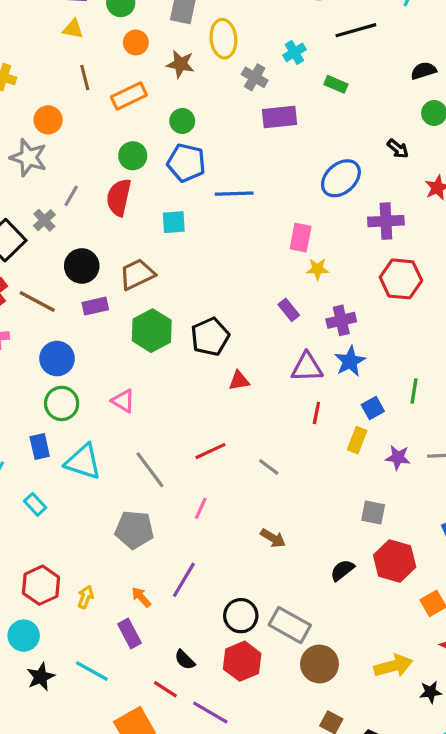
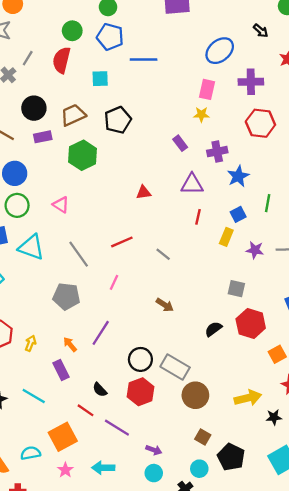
pink rectangle: (301, 238) -> (207, 89), moved
black pentagon: (210, 337) -> (118, 120), moved
blue star: (350, 361) -> (238, 176), moved

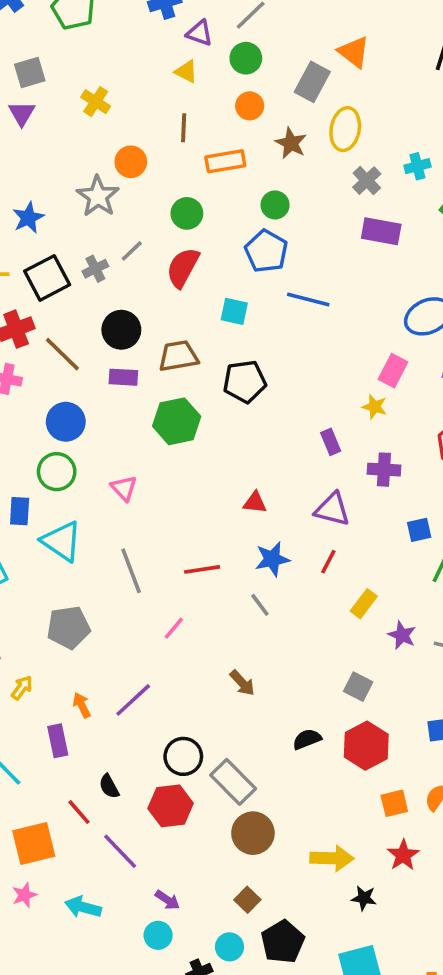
green circle: (72, 31) -> (187, 213), moved
blue star: (238, 176) -> (272, 559), moved
blue square: (238, 214) -> (419, 530), moved
gray pentagon: (66, 296) -> (68, 627), moved, turned -30

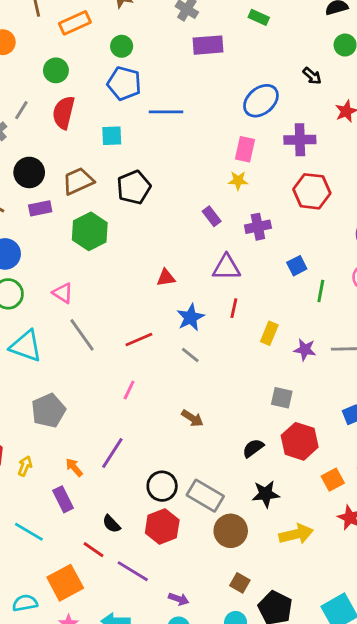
gray line: (131, 571) -> (82, 335), moved
black star: (364, 898) -> (266, 494), moved, size x1.4

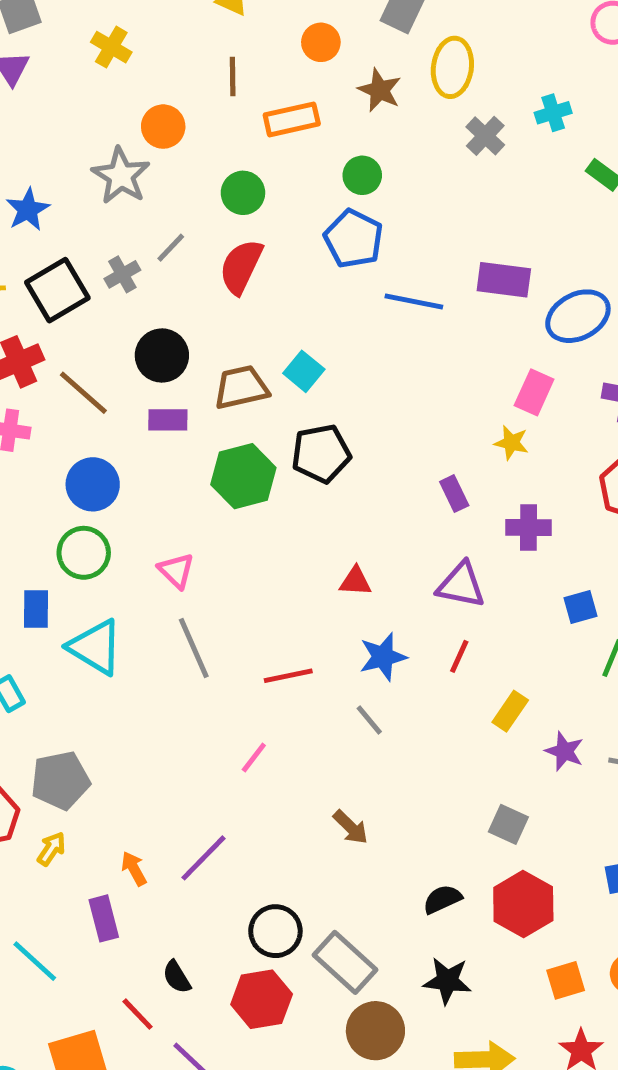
purple rectangle: (208, 45) -> (504, 280), moved
cyan square: (112, 136) -> (304, 371), moved, turned 30
black pentagon: (134, 187) -> (321, 454), moved
gray pentagon: (48, 411) -> (60, 780), moved

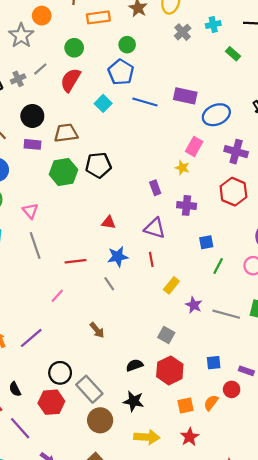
cyan square: (304, 371) -> (103, 103), moved
red line: (459, 656) -> (151, 259), turned -40

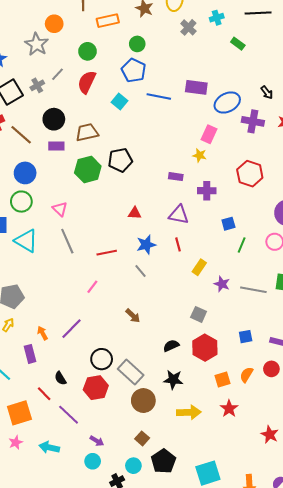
purple cross: (236, 152) -> (253, 121), moved
purple rectangle: (155, 188) -> (176, 177), turned -56
red circle: (232, 389) -> (271, 369), moved

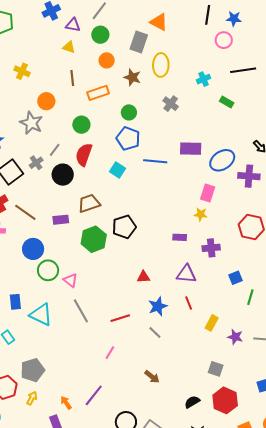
gray cross: (188, 27) -> (171, 104), moved
black circle: (54, 119) -> (63, 175), moved
green circle: (21, 202) -> (48, 270), moved

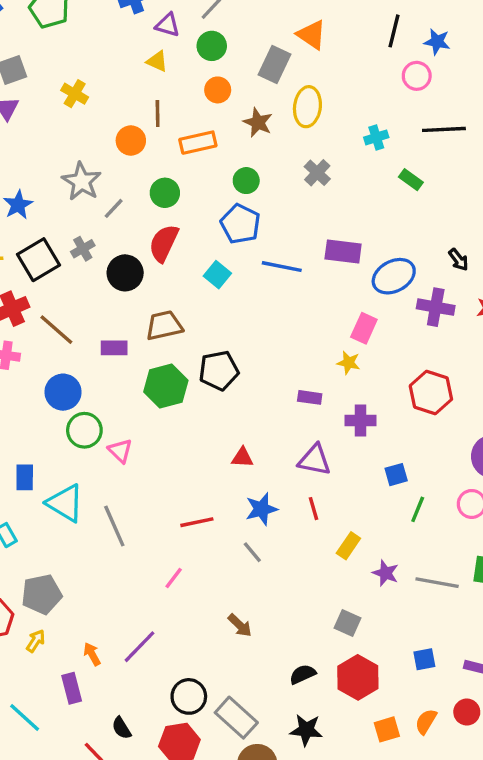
orange circle: (46, 101) -> (131, 141), moved
gray line: (55, 150) -> (114, 208), moved
gray line: (81, 311) -> (114, 526), moved

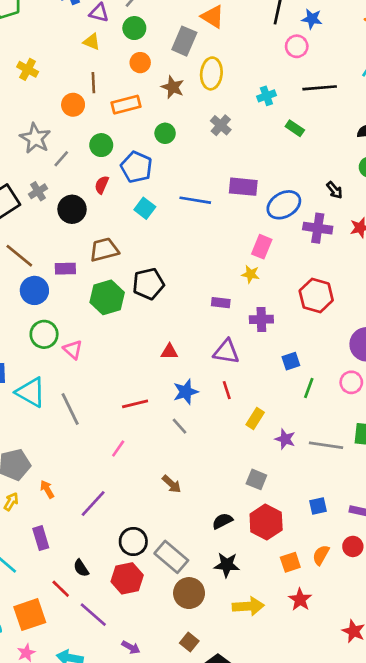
blue pentagon: (240, 224) -> (136, 167), moved
red semicircle: (164, 243) -> (102, 185), size x0.6
blue circle: (63, 392) -> (34, 290), moved
orange arrow: (92, 654) -> (47, 489), moved

